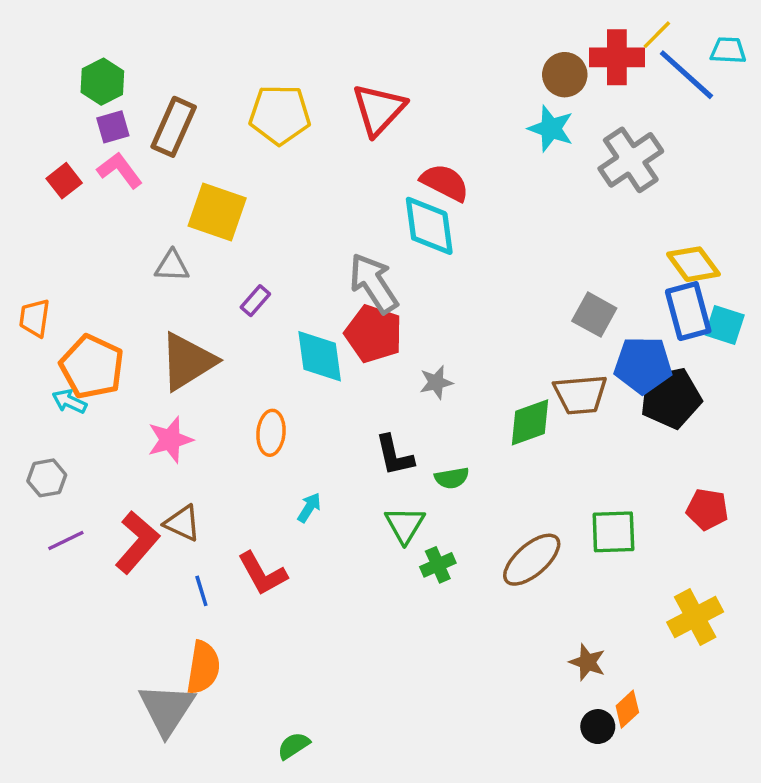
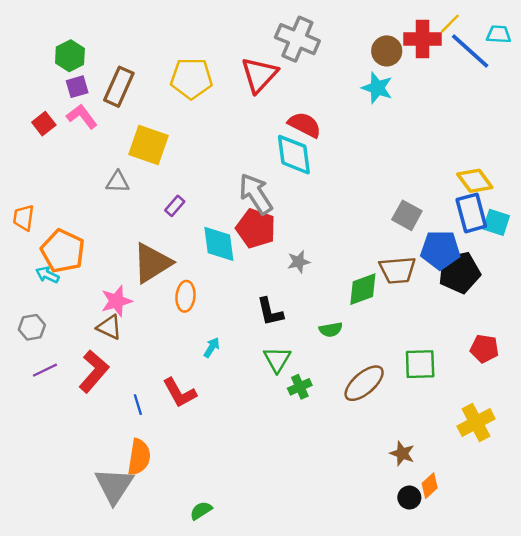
gray cross: (631, 160) -> (297, 39), moved, turned -33
brown triangle: (188, 361) -> (152, 263), moved
green semicircle: (452, 478) -> (331, 330), moved
brown triangle: (182, 523) -> (109, 327), moved

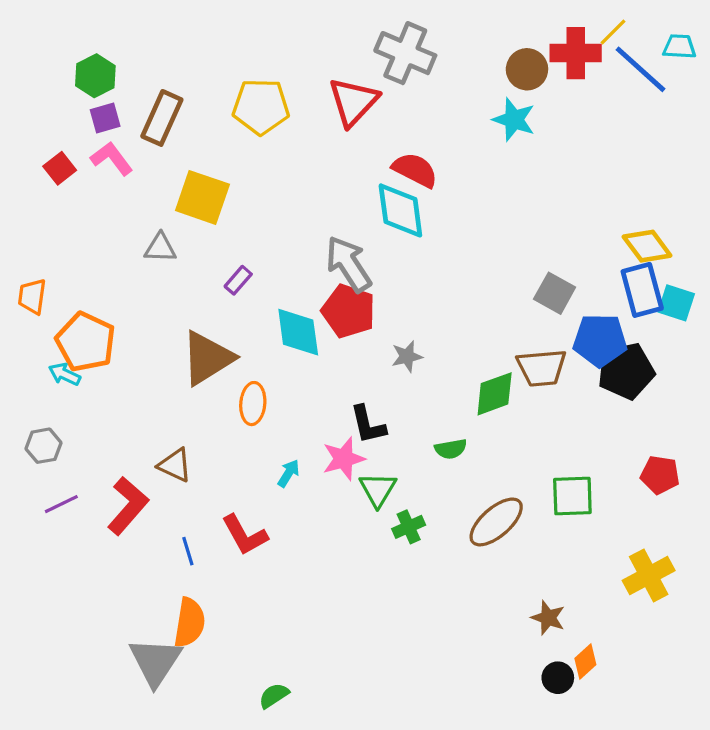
pink star: (116, 301) -> (344, 459), moved
brown triangle: (109, 327) -> (175, 465), moved

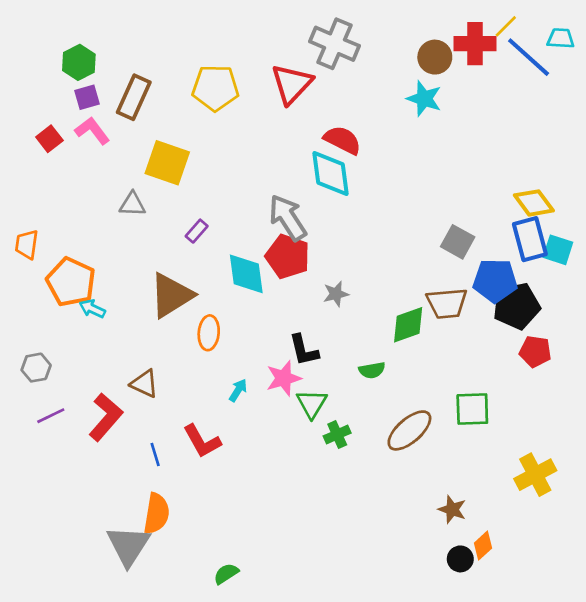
cyan arrow: (65, 374) -> (92, 309), moved
red pentagon: (660, 475) -> (535, 352), moved

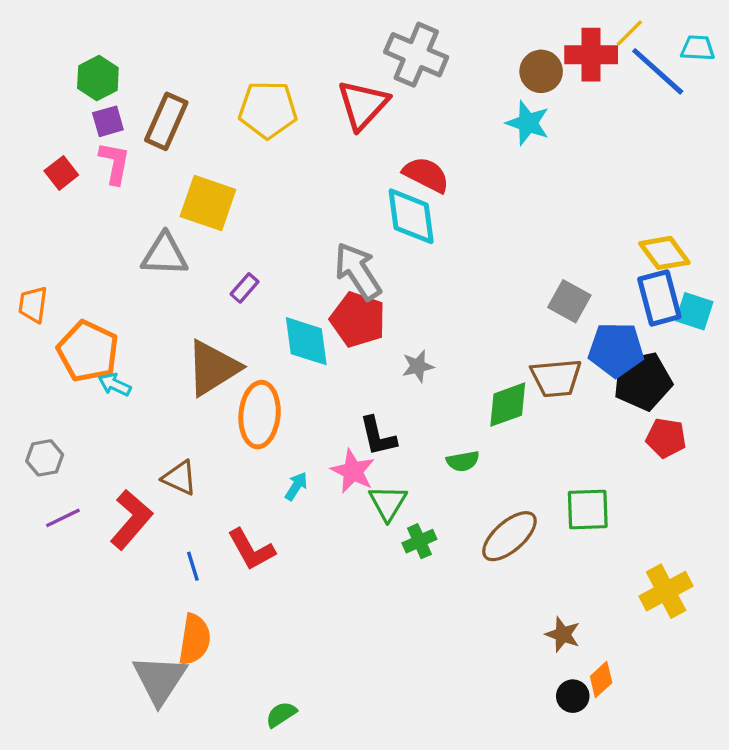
pink L-shape: (92, 131) -> (115, 163), turned 48
gray triangle: (132, 204) -> (165, 255), size x1.4
orange ellipse: (209, 333) -> (260, 415), size x1.5
pink star: (284, 378) -> (353, 471), turned -30

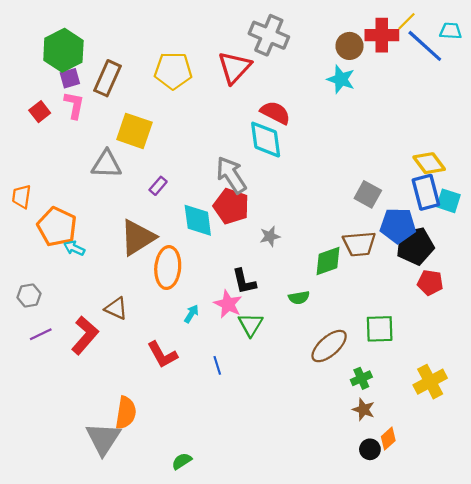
green hexagon: (98, 78) -> (63, 50), size x1.5
green cross: (419, 541) -> (361, 378), moved
blue line: (193, 566) -> (217, 365), moved

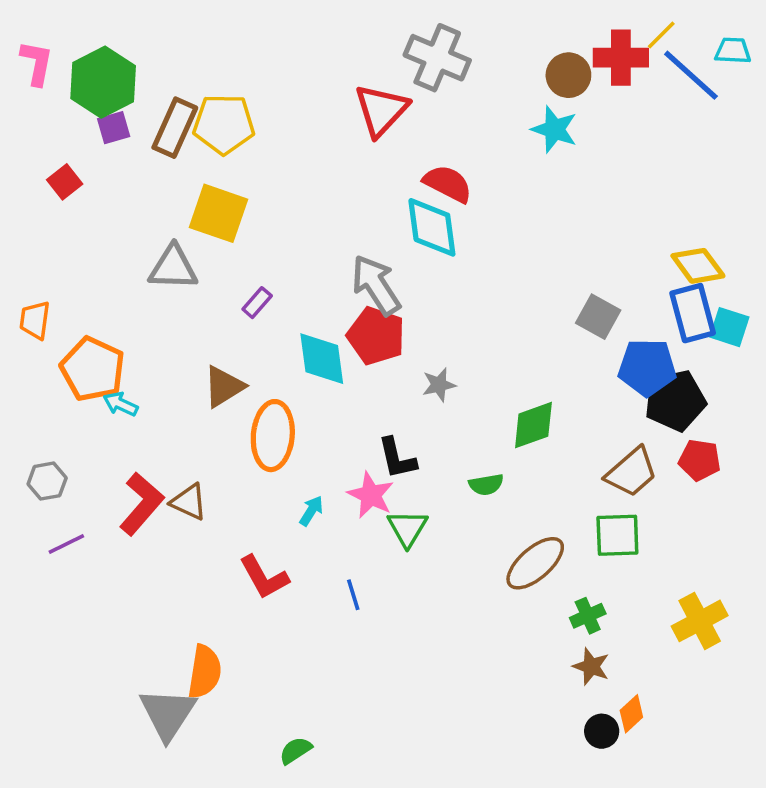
yellow pentagon: (173, 71) -> (224, 124), moved
pink L-shape: (74, 105) -> (37, 63), moved
brown triangle: (138, 237) -> (224, 387), size x0.7
brown trapezoid: (359, 244) -> (631, 472), moved, turned -36
red L-shape: (85, 335) -> (142, 504), moved

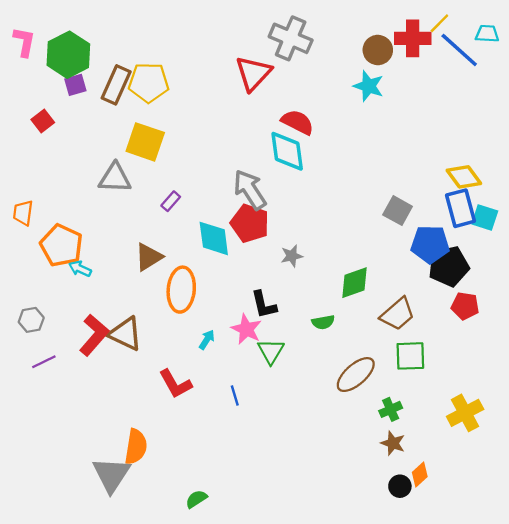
brown trapezoid: (631, 472) -> (398, 314), moved
brown triangle: (189, 502) -> (125, 334), size x1.4

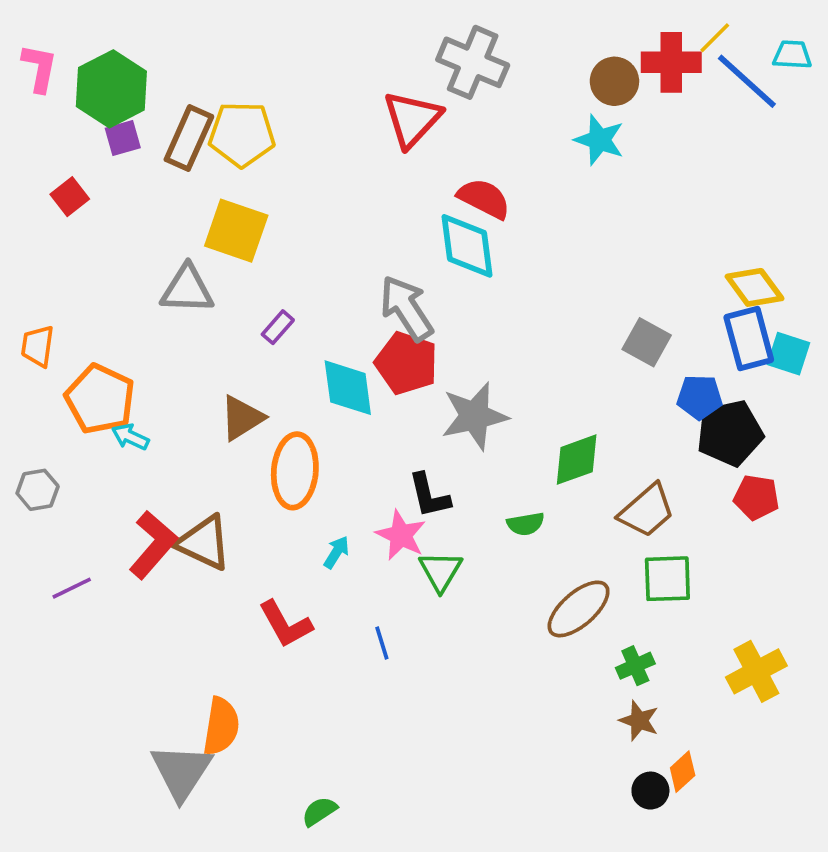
blue pentagon: (430, 244) -> (700, 397), size x0.7
gray star: (292, 256) -> (475, 416), size x1.8
gray hexagon: (31, 320) -> (38, 490), moved

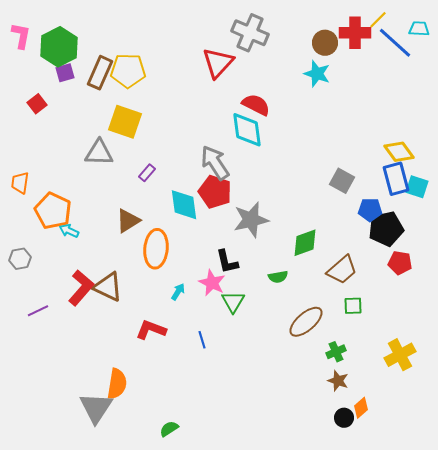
green square: (667, 579) -> (353, 306), size x0.7
red L-shape: (285, 624) -> (151, 330), turned 140

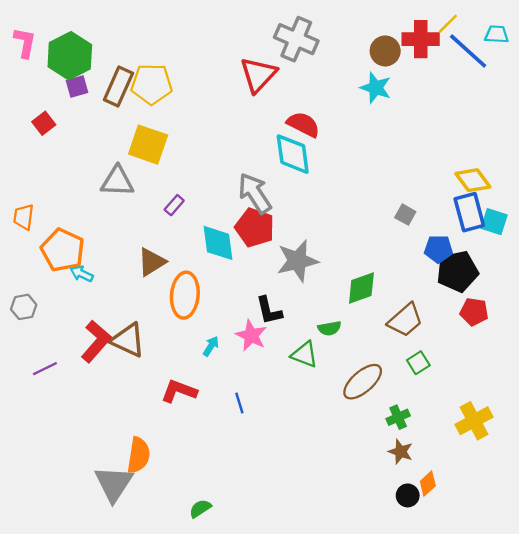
gray square: (342, 181) -> (405, 215), size x0.7
green triangle: (233, 302) -> (305, 354), moved, turned -40
green square: (353, 306) -> (418, 363), turned -30

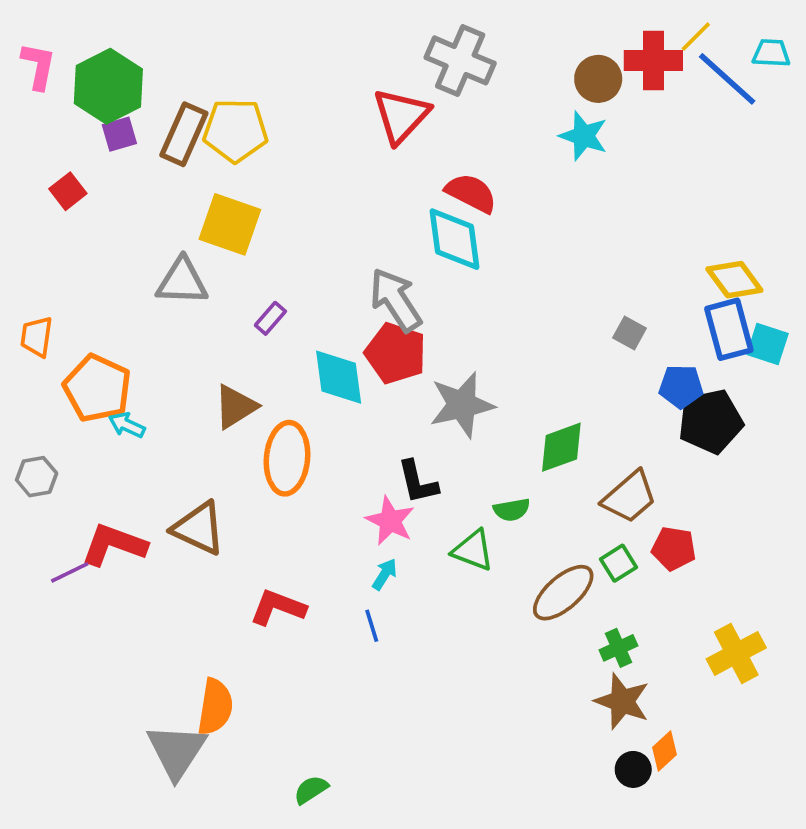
red pentagon: (474, 312) -> (674, 548), moved
red L-shape: (96, 341) -> (114, 545), moved, turned -111
cyan arrow: (211, 346) -> (385, 574), moved
green square: (418, 363) -> (618, 563), moved
brown star: (401, 452) -> (622, 701), size x1.4

